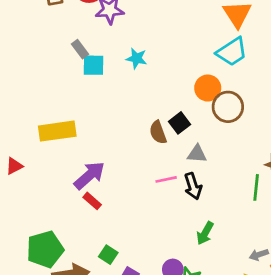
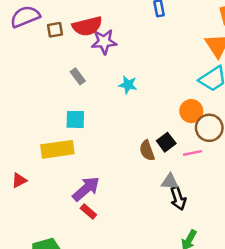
cyan square: (93, 65) -> (75, 119), moved
gray triangle: (197, 154) -> (170, 182), moved
pink line: (166, 179) -> (192, 153), moved

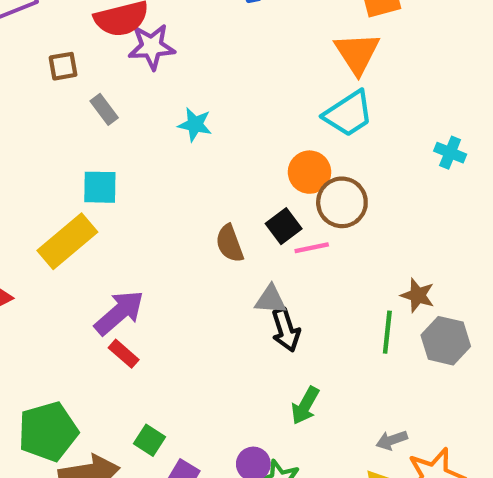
brown square: (55, 30) -> (63, 66), moved
black square: (166, 142) -> (284, 226), moved
yellow rectangle: (57, 149) -> (67, 241), turned -32

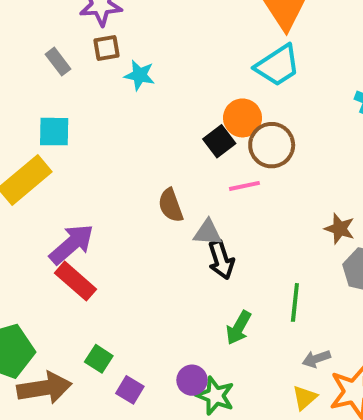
brown square: (63, 66) -> (107, 48), moved
black square: (284, 226) -> (219, 141), moved
brown semicircle: (230, 243) -> (171, 205), moved
green line: (387, 332) -> (295, 302), moved
red rectangle: (124, 354) -> (75, 281), size x1.5

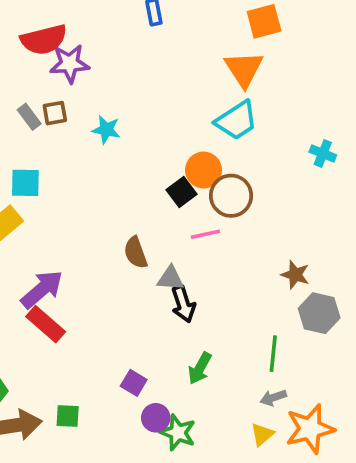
brown square: (107, 48) -> (55, 113), moved
green line: (295, 302) -> (273, 354), moved
green square: (99, 359) -> (68, 416), moved, turned -30
purple square: (130, 390) -> (134, 383), moved

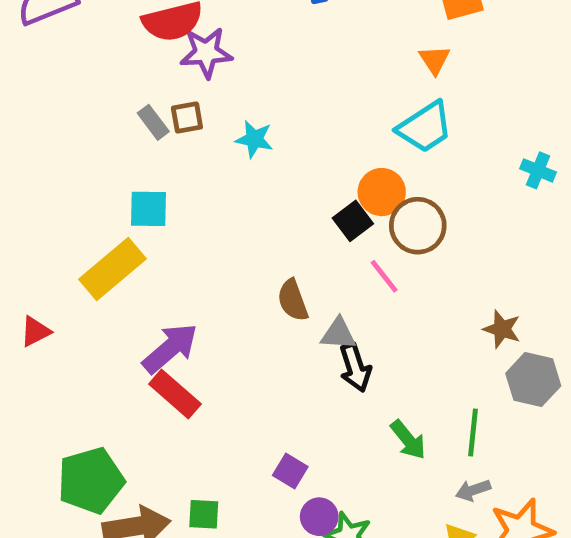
orange triangle: (244, 69) -> (435, 60), size x0.6
pink line: (205, 234) -> (384, 276), turned 64
green arrow: (200, 368) -> (408, 440), moved, turned -68

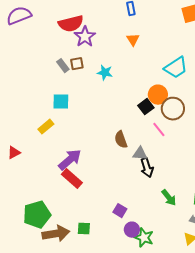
purple star: (206, 53) -> (85, 37), turned -30
orange triangle: (435, 60) -> (133, 40), moved
yellow rectangle: (112, 269) -> (46, 127), size x0.6

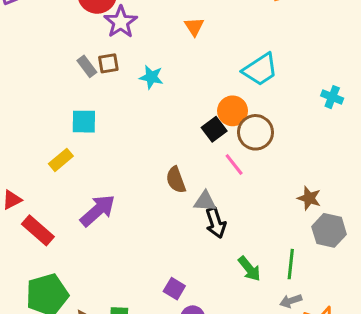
red rectangle: (72, 179) -> (38, 230), moved

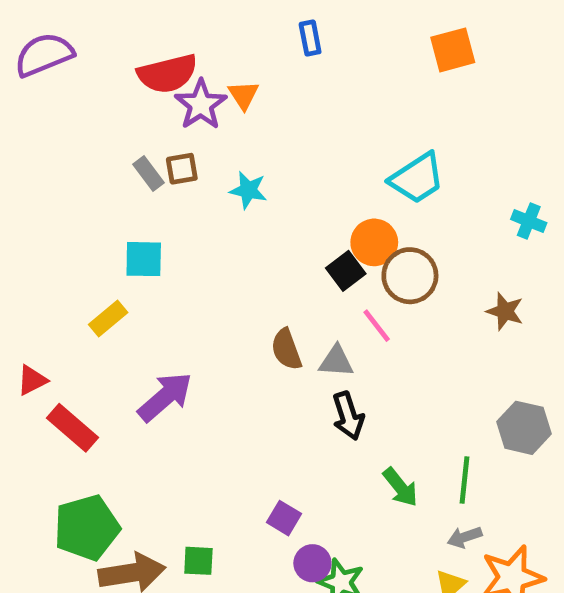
orange triangle: (194, 27) -> (244, 95), moved
brown star: (309, 198) -> (505, 311), moved
gray triangle: (205, 201) -> (336, 361), moved

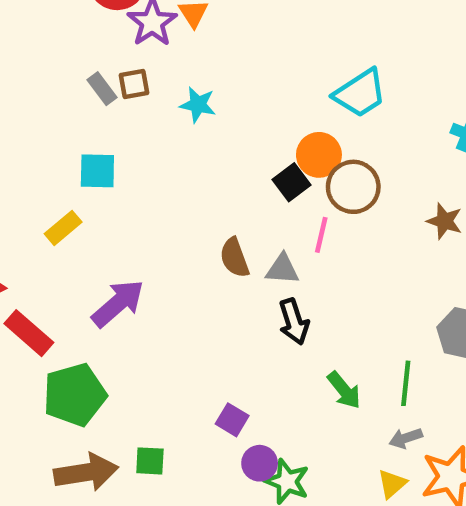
pink line: (377, 326) -> (321, 235), turned 51
green pentagon: (87, 528) -> (75, 395), moved

